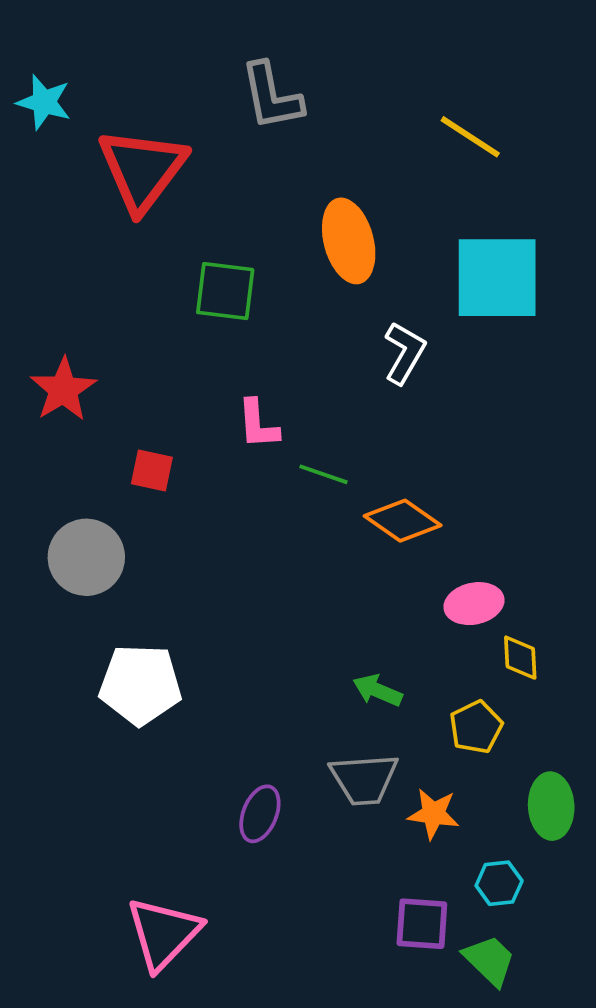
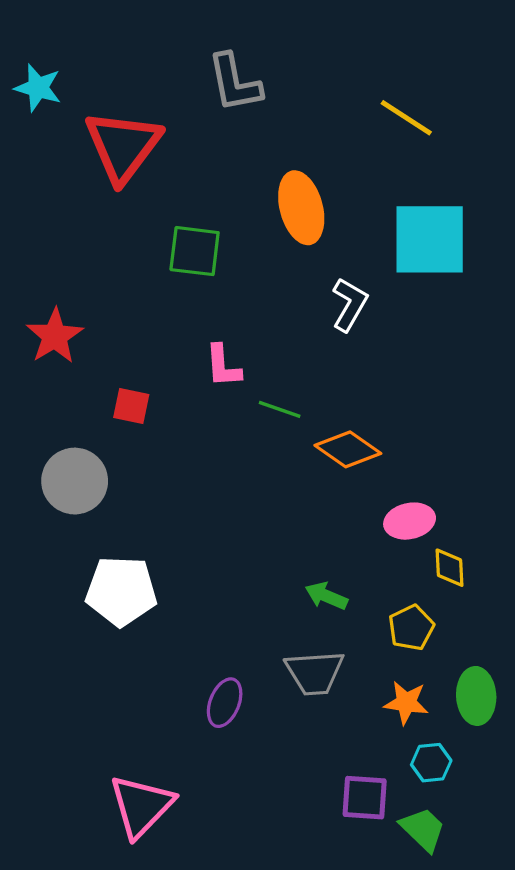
orange star: (433, 814) -> (406, 703), moved

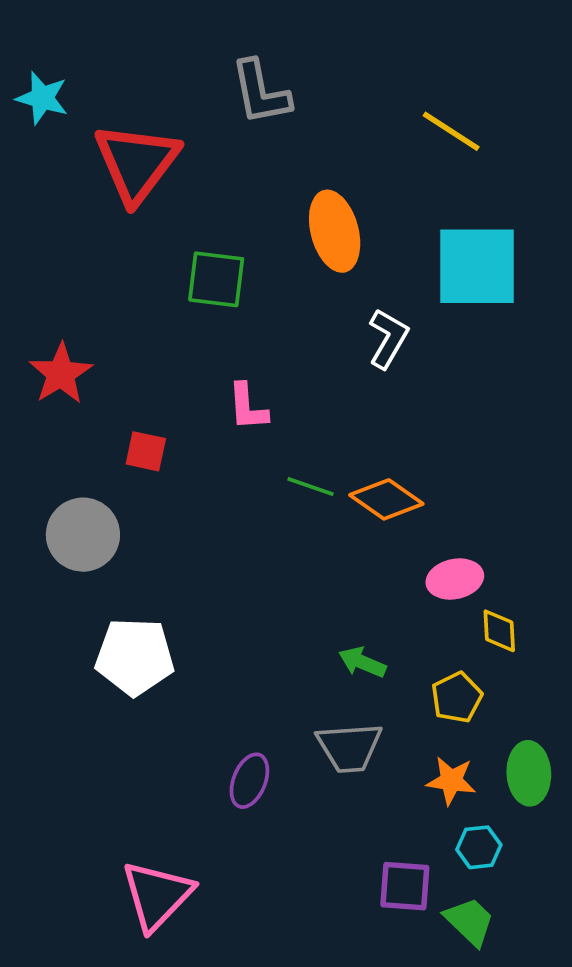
green line: (280, 409) -> (311, 486), moved

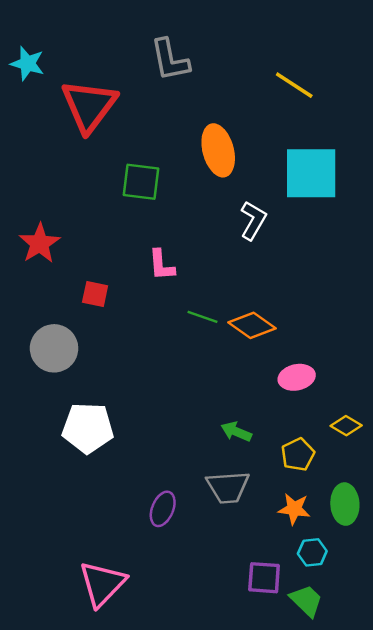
yellow diamond: (499, 631) -> (346, 426), moved, turned -56

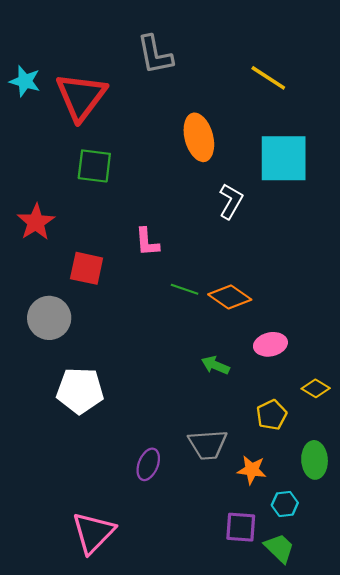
cyan star: (27, 63) -> (25, 81), moved
green square: (141, 182) -> (94, 166), moved
red square: (95, 294) -> (87, 268), size x1.4
green arrow: (236, 432) -> (215, 365), moved
orange star: (294, 509) -> (252, 470), moved

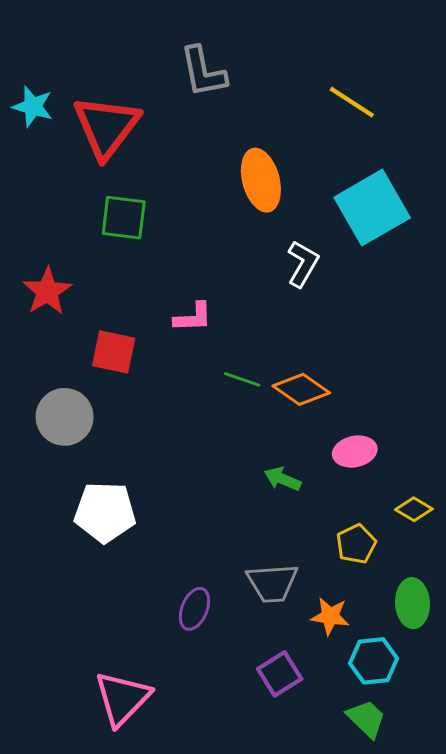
cyan square: (284, 158) -> (372, 208), turned -30
pink L-shape: (147, 242) -> (193, 317), turned -88
cyan hexagon: (285, 504) -> (374, 661), size x1.4
purple square: (241, 527) -> (280, 674), moved, turned -36

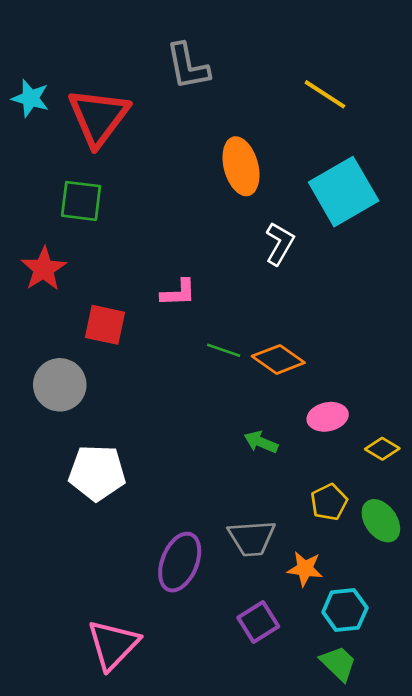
green square: (124, 218) -> (81, 201), moved
yellow diamond: (414, 509) -> (382, 449), moved
green ellipse: (412, 603) -> (381, 521), moved, turned -33
purple ellipse: (194, 609) -> (180, 562), size x1.5

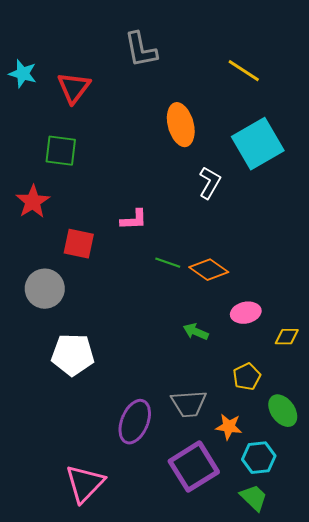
red triangle: (98, 117) -> (74, 88), size x0.7
yellow diamond: (382, 449) -> (287, 337), turned -30
green ellipse: (381, 521) -> (283, 411), moved
purple square: (258, 622) -> (194, 467), size x1.6

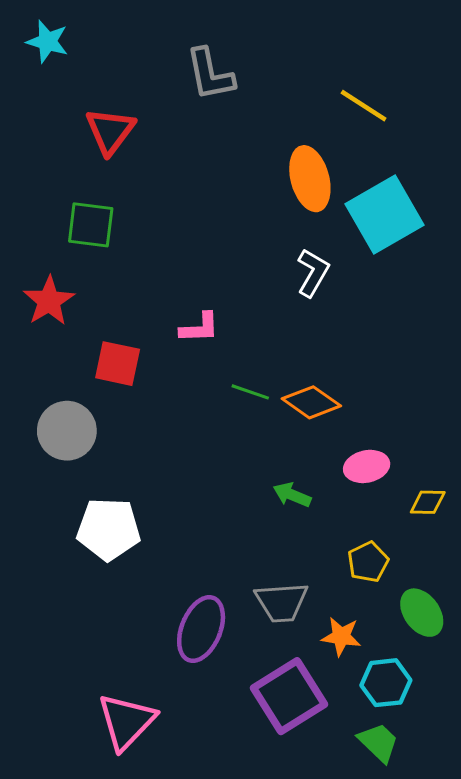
cyan star: (23, 74) -> (47, 41), moved
orange ellipse: (181, 125) -> (310, 179), moved

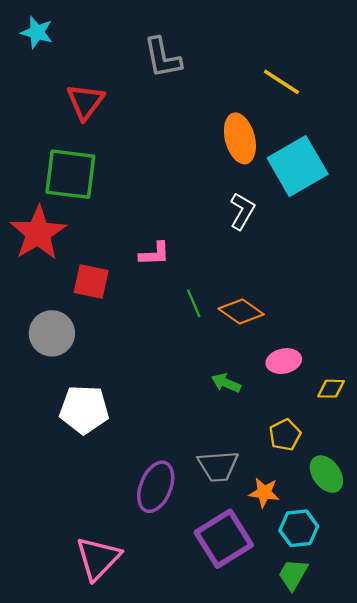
green square: (91, 225) -> (70, 174), size x1.4
red star: (49, 301) -> (38, 233), size x1.4
green line: (250, 392) -> (194, 303), turned 48
green trapezoid: (379, 742) -> (293, 574), turned -104

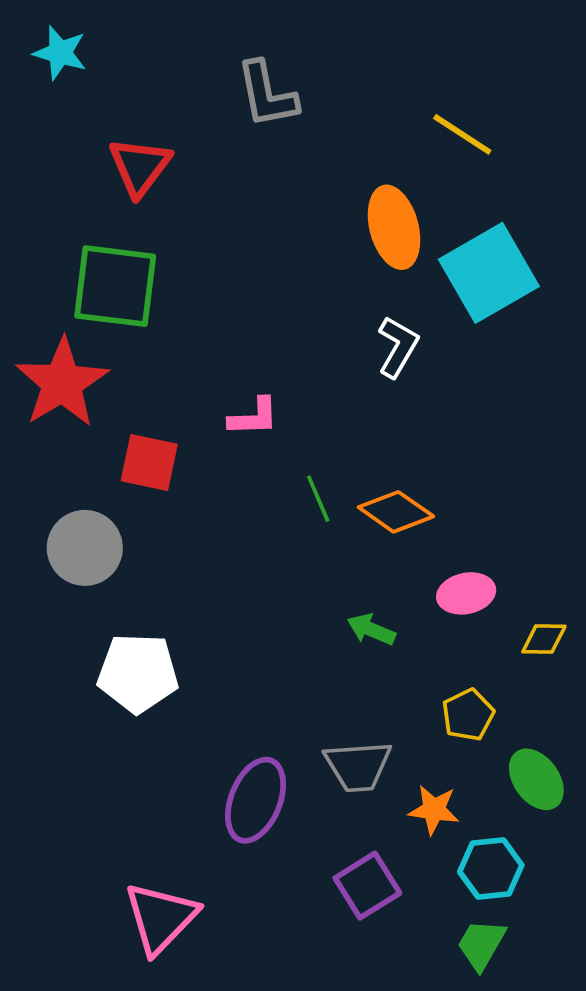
purple square: (224, 539) -> (367, 886), size x0.7

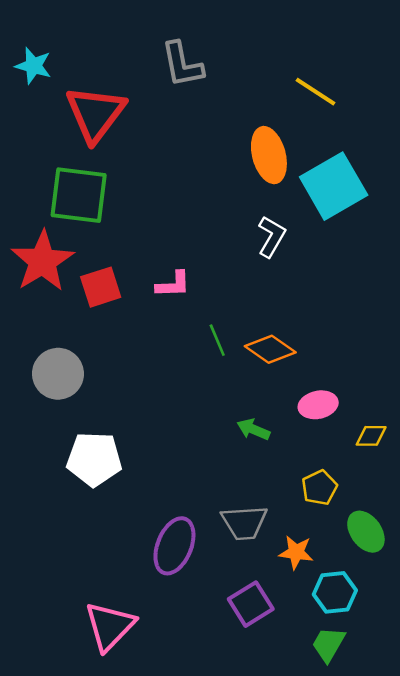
cyan star: (60, 53) -> (33, 66), moved
red triangle: (140, 167) -> (96, 114), size x1.4
red square: (149, 463) -> (101, 287), moved, turned -30

